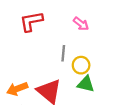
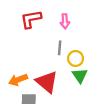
pink arrow: (81, 24) -> (65, 21), moved, turned 48
green triangle: (86, 84) -> (80, 76), turned 42

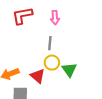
yellow circle: (76, 58) -> (52, 63), moved
red triangle: (47, 82) -> (38, 76), size x0.7

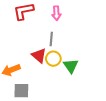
red triangle: (38, 76) -> (39, 56), moved

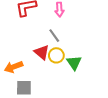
gray line: (51, 39) -> (54, 36), turned -40

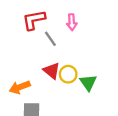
gray line: (54, 36) -> (50, 39), moved

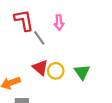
red L-shape: (34, 20) -> (24, 20), turned 90
green triangle: (88, 82) -> (82, 72), moved

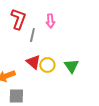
red L-shape: (24, 20) -> (18, 19), turned 30
gray line: (39, 38) -> (32, 35), turned 48

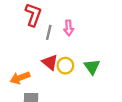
pink arrow: (50, 21) -> (69, 28), moved

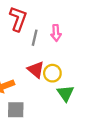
green triangle: (92, 67) -> (65, 93), moved

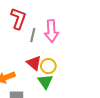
pink arrow: (56, 33) -> (51, 31), size x1.5
green triangle: (65, 93) -> (45, 82), moved

